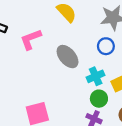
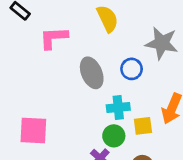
blue circle: (106, 46) -> (132, 69), moved

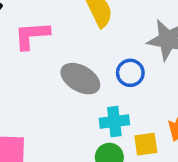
gray ellipse: (92, 73) -> (80, 79), turned -36

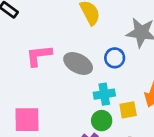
pink L-shape: (32, 35) -> (39, 55), moved

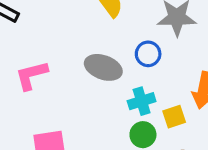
pink L-shape: (39, 55) -> (31, 75), moved

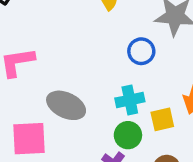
gray ellipse: (103, 67) -> (66, 105), moved

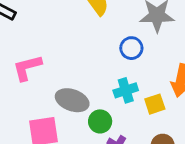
green circle: (128, 135) -> (100, 121), moved

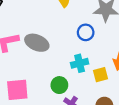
gray ellipse: (72, 100) -> (37, 43), moved

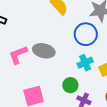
blue circle: (86, 32) -> (86, 34), size x1.5

